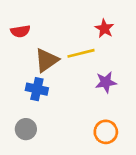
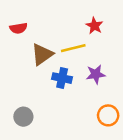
blue cross: (37, 89) -> (62, 78), moved
orange circle: (106, 132) -> (108, 115), moved

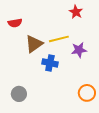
red star: (94, 26) -> (76, 12), moved
purple star: (96, 74) -> (79, 50), moved

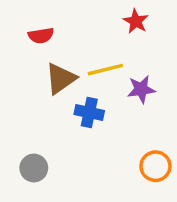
red semicircle: (15, 23) -> (41, 36), moved

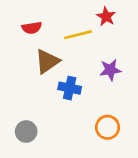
yellow line: (105, 70) -> (78, 35), moved
orange circle: (155, 166) -> (107, 127), moved

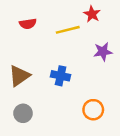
brown triangle: (47, 61) -> (19, 76), moved
purple star: (110, 70) -> (103, 52), moved

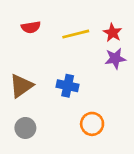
red star: (92, 14) -> (113, 33), moved
orange circle: (93, 110) -> (92, 124), moved

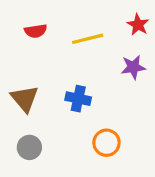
red star: (113, 33) -> (138, 25), moved
brown triangle: (21, 86) -> (25, 99), turned -35

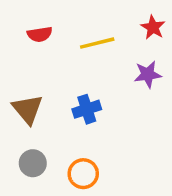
blue cross: (78, 99) -> (87, 109), turned -30
orange circle: (107, 143) -> (83, 174), moved

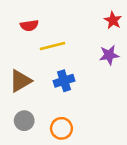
yellow line: (97, 43) -> (52, 46), moved
brown triangle: (28, 109) -> (20, 81), turned 40

